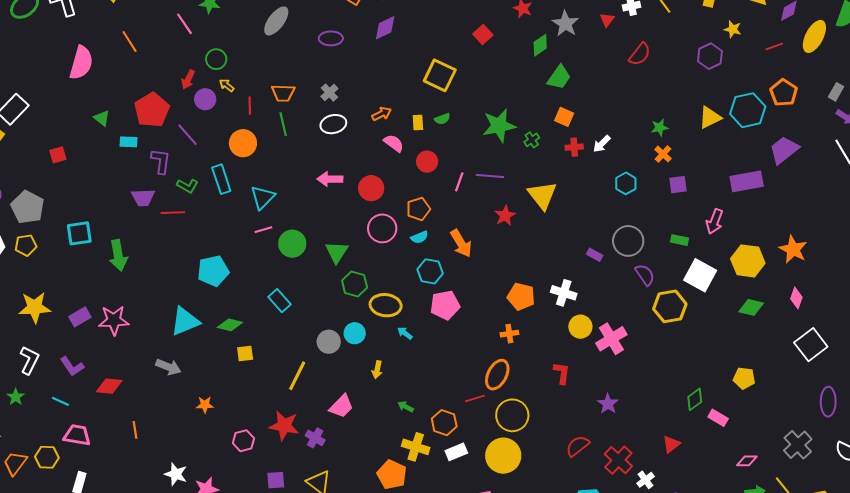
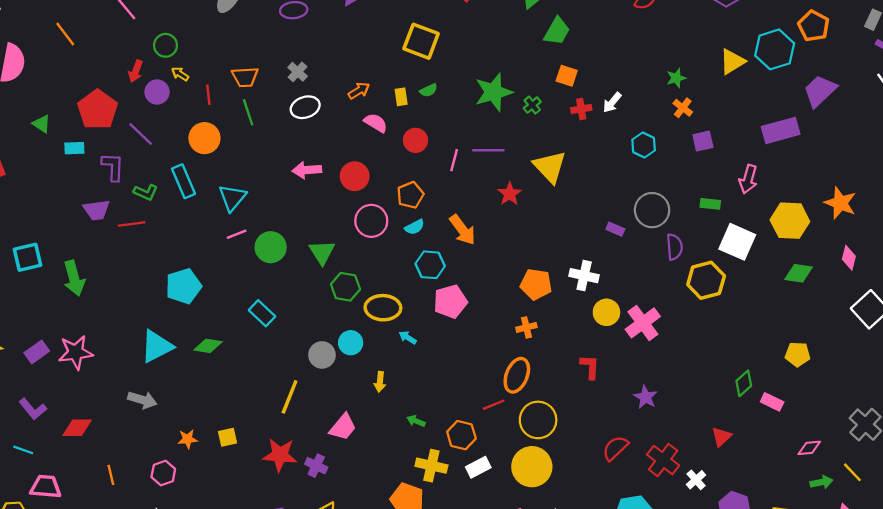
purple semicircle: (645, 275) -> (674, 247), turned 35
yellow square: (245, 353) -> (228, 437), moved
pink hexagon: (243, 441) -> (163, 473), moved

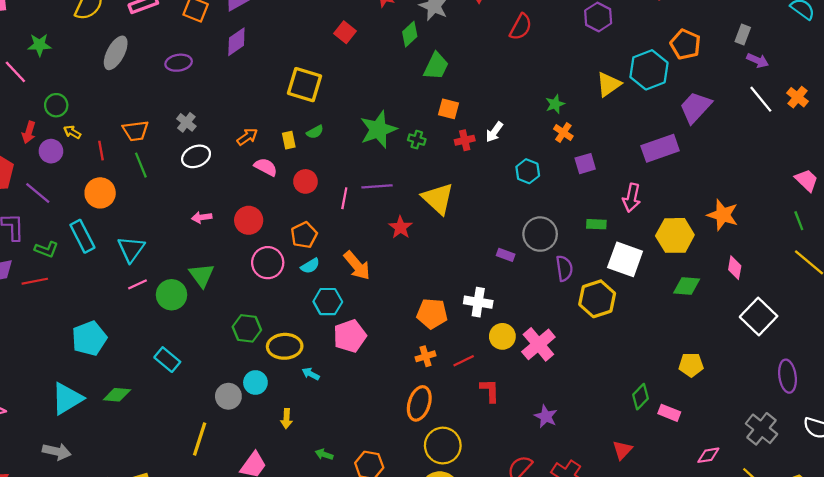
green cross: (532, 105) -> (417, 140), turned -30
pink arrow: (307, 170) -> (202, 217), size x0.7
green triangle: (322, 252) -> (202, 275), moved
red line: (494, 405) -> (464, 361), moved

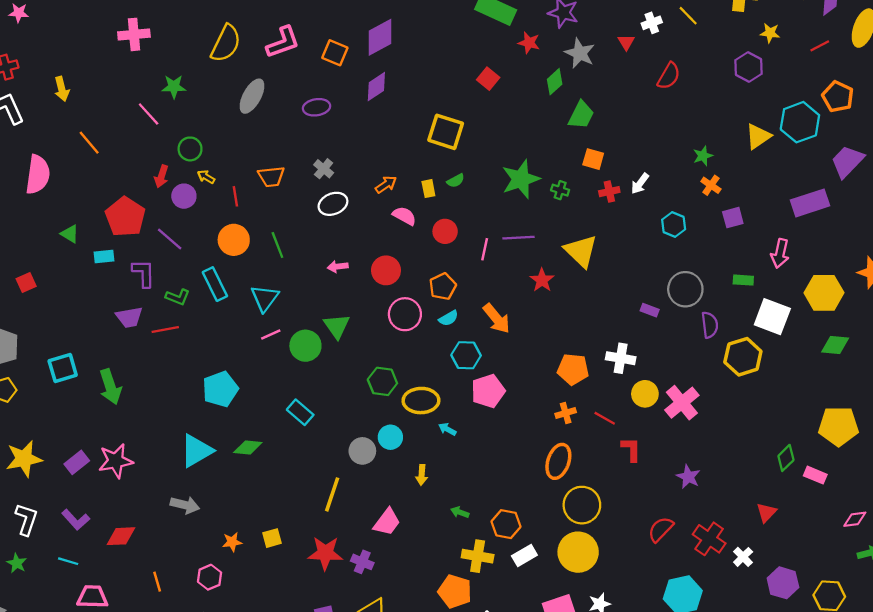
green line: (141, 165) -> (277, 245), moved
red line: (464, 361) -> (605, 418), turned 55
yellow pentagon: (691, 365) -> (838, 426), size x1.6

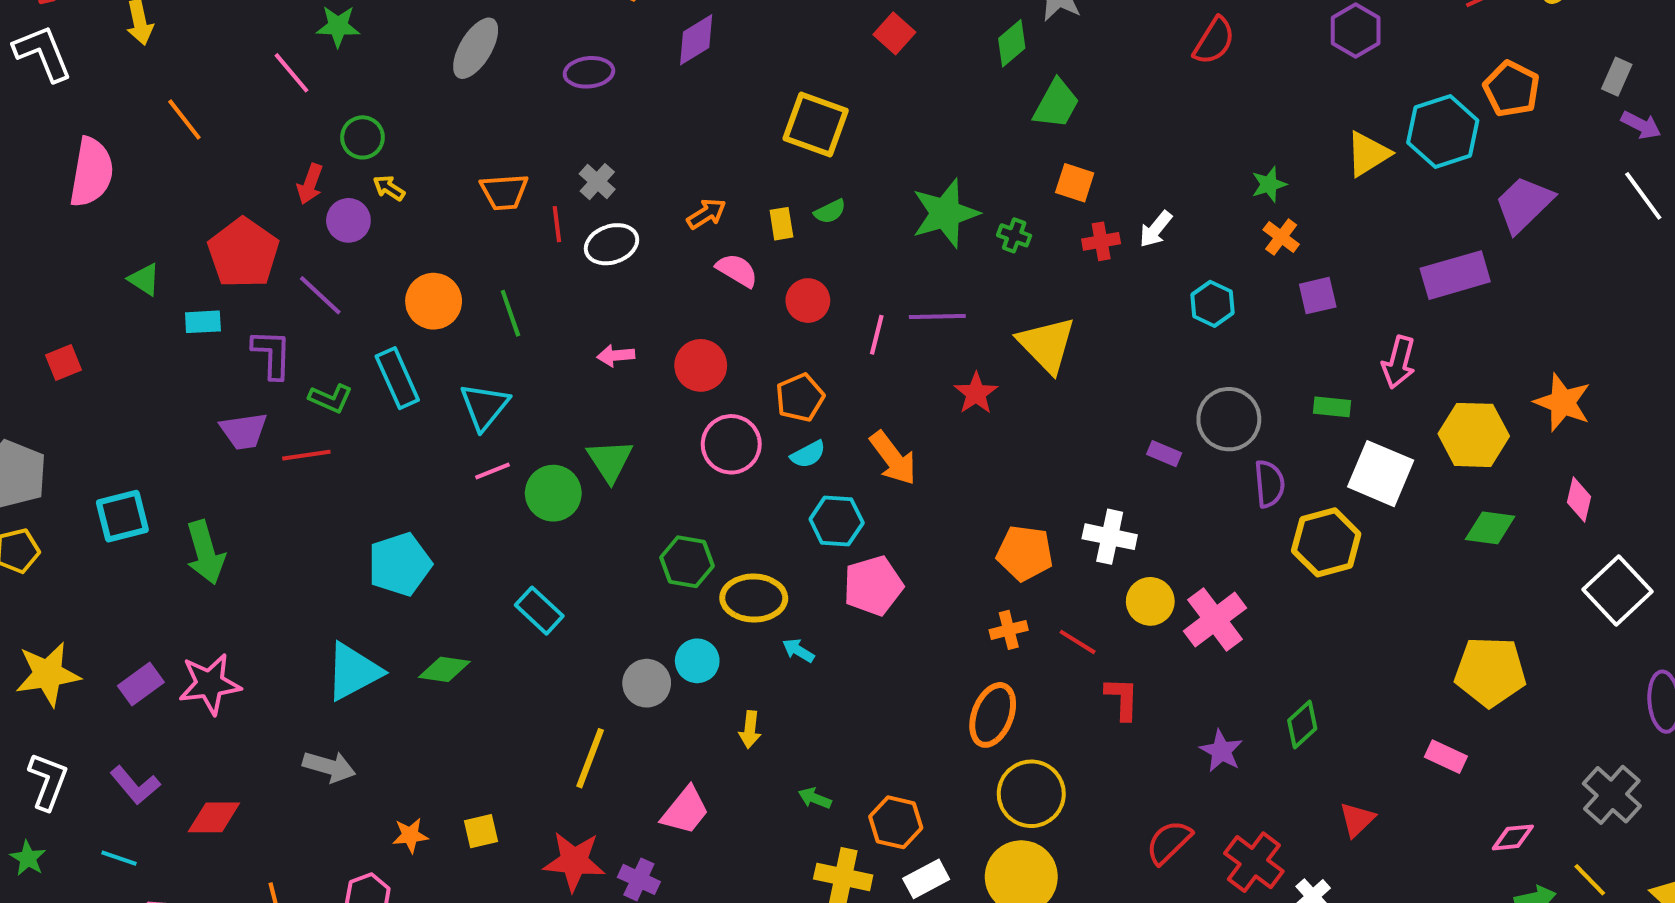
red line: (235, 196) -> (557, 224), moved
green diamond: (786, 458) -> (1302, 725), moved

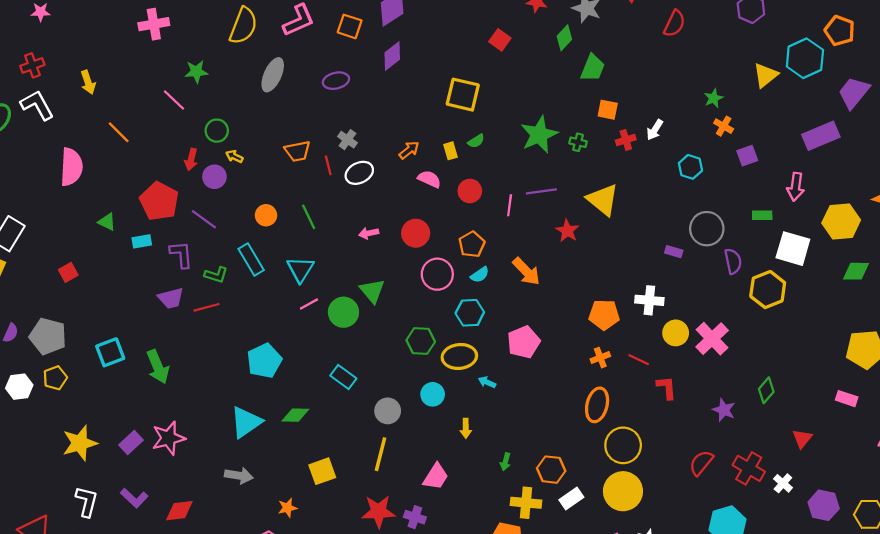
orange circle: (434, 301) -> (266, 215), size x0.7
cyan hexagon: (837, 521) -> (470, 313), moved
gray circle: (647, 683) -> (388, 411), moved
green arrow: (815, 798) -> (505, 462), turned -91
yellow square: (481, 831) -> (322, 471), moved, size x1.4

